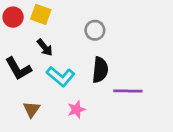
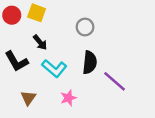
purple line: (128, 91) -> (115, 81), turned 40

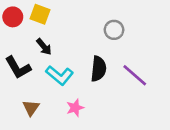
gray circle: (85, 27) -> (114, 30), moved
purple line: (115, 81) -> (135, 75), moved

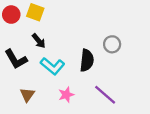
gray circle: (114, 30) -> (112, 44), moved
purple line: (135, 75) -> (105, 95), moved

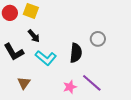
pink star: (66, 95) -> (70, 87), moved

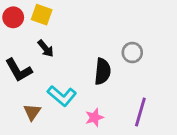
cyan L-shape: (46, 58) -> (62, 96), moved
purple line: (92, 83) -> (140, 112), moved, turned 65

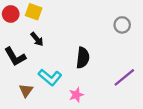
gray circle: (132, 53) -> (122, 25), moved
purple line: (140, 112) -> (124, 77), moved, turned 35

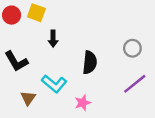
gray circle: (122, 25) -> (132, 48), moved
black arrow: (37, 39) -> (53, 39), moved, turned 40

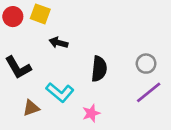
black arrow: (53, 39) -> (59, 43), turned 105
gray circle: (132, 48) -> (146, 64), moved
brown triangle: (28, 98) -> (31, 108), turned 35

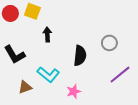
black arrow: (59, 43) -> (47, 35), turned 72
gray circle: (146, 64) -> (109, 43), moved

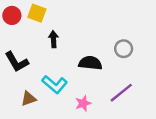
black semicircle: (80, 56) -> (90, 63), turned -90
purple line: (120, 75) -> (121, 93), moved

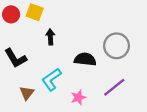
gray circle: (124, 49) -> (117, 46), size x1.5
cyan L-shape: (55, 84) -> (51, 79), turned 105
brown triangle: (29, 99) -> (27, 93), turned -32

